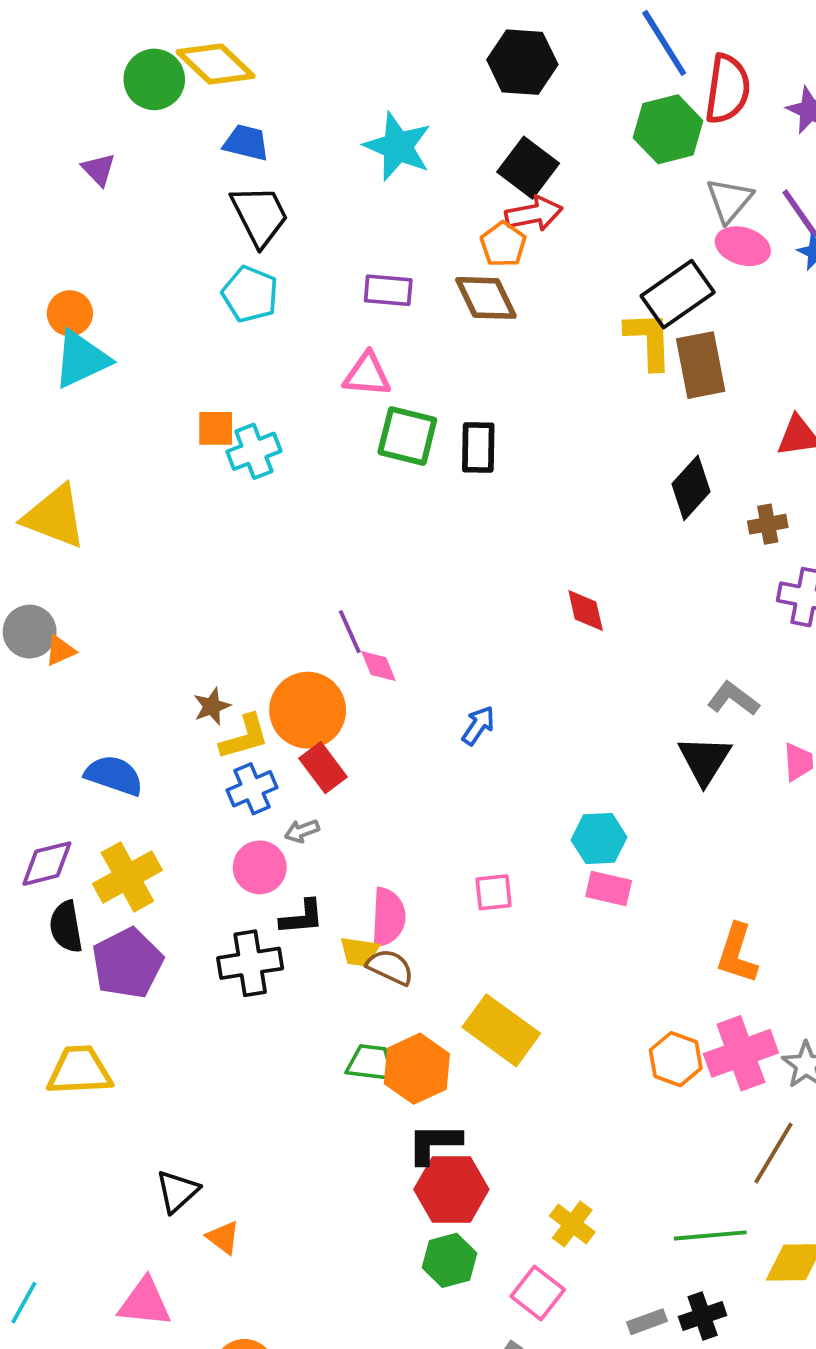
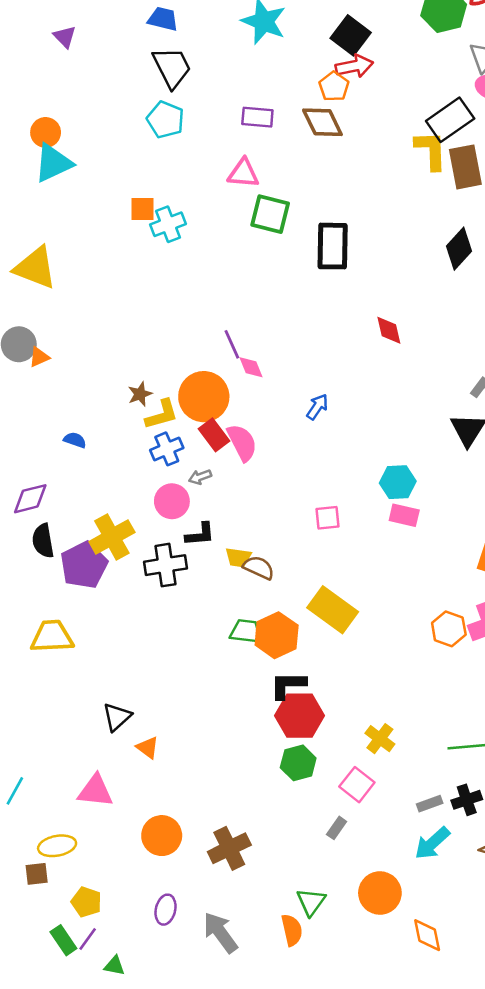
black rectangle: (478, 448) -> (333, 246), moved, size x1.4
blue semicircle: (114, 775) -> (75, 440), size x0.6
yellow cross: (127, 877) -> (112, 537), moved
pink semicircle: (388, 917) -> (242, 443), moved, turned -30

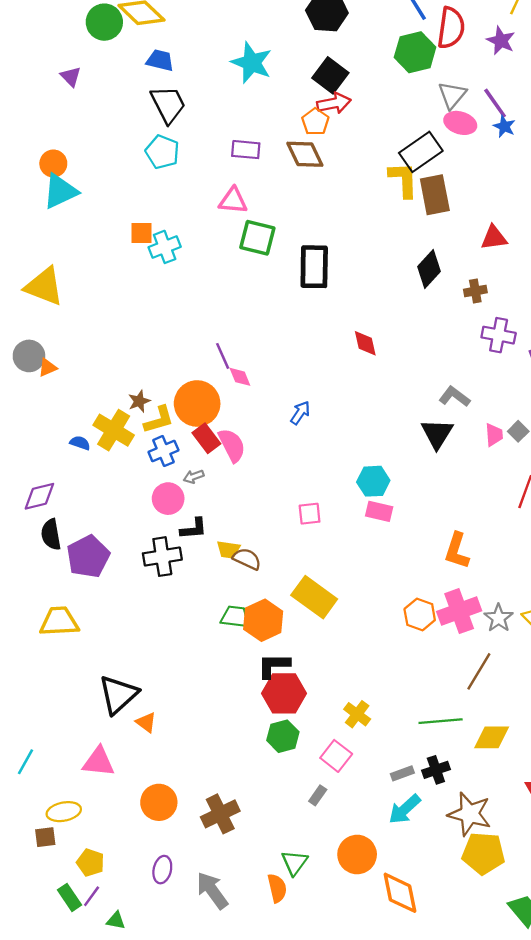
yellow cross: (112, 537) -> (114, 430), moved, turned -30
black triangle: (117, 717) -> (118, 695), size x1.5
orange diamond: (427, 935) -> (400, 893), size x1.4

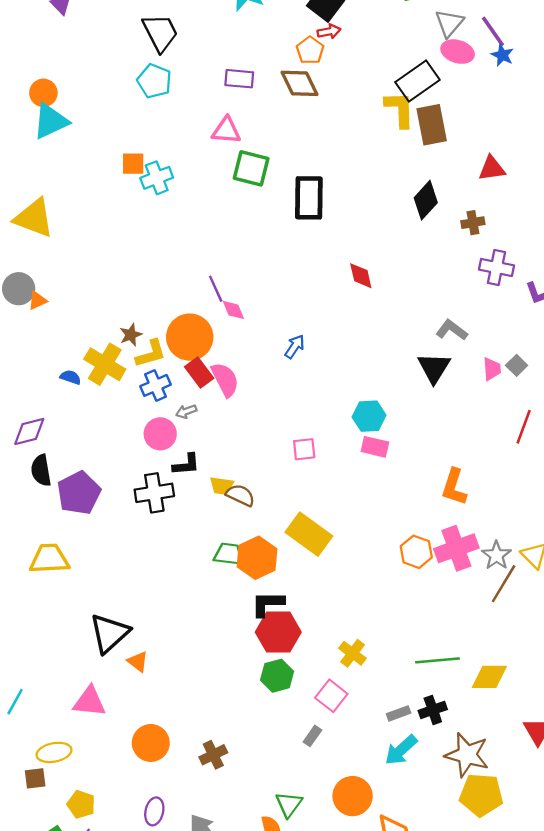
red arrow: (334, 103) -> (329, 31), size x0.7
brown line: (479, 671) -> (504, 584), moved
brown cross: (220, 814) -> (213, 755), size x0.7

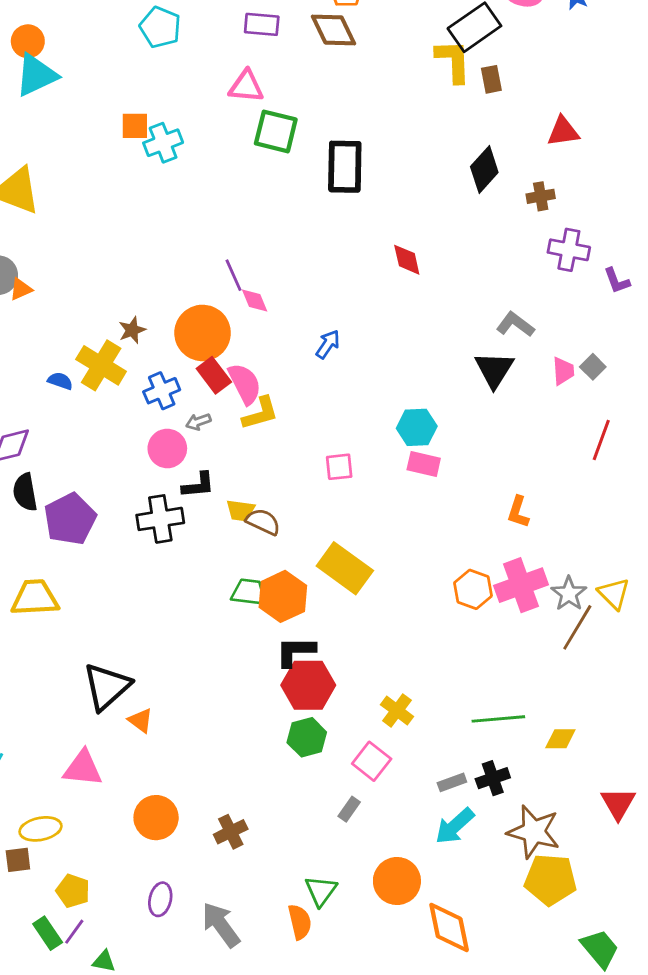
brown rectangle: (432, 125) -> (491, 79), size x0.6
yellow L-shape: (151, 354) -> (260, 413), moved
orange L-shape: (454, 487) -> (518, 512), size x0.7
yellow diamond: (489, 677) -> (560, 739), size x0.7

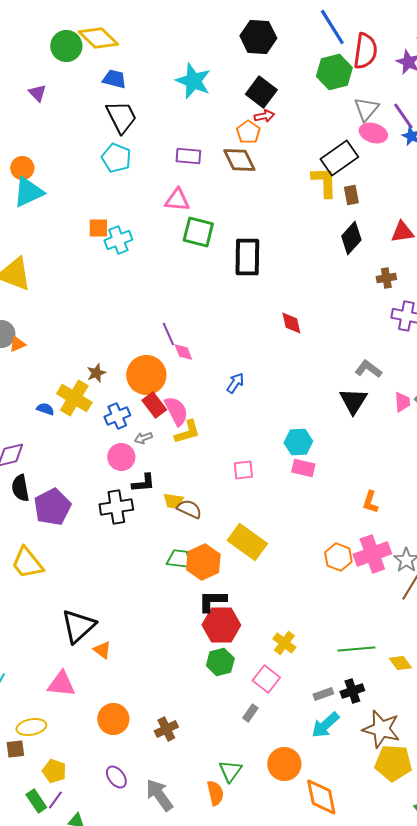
black diamond: (484, 170) -> (351, 238), moved
yellow trapezoid: (35, 598) -> (27, 563), turned -126
yellow diamond: (560, 739) -> (400, 663), turned 55
purple ellipse: (160, 899) -> (116, 777), turned -50

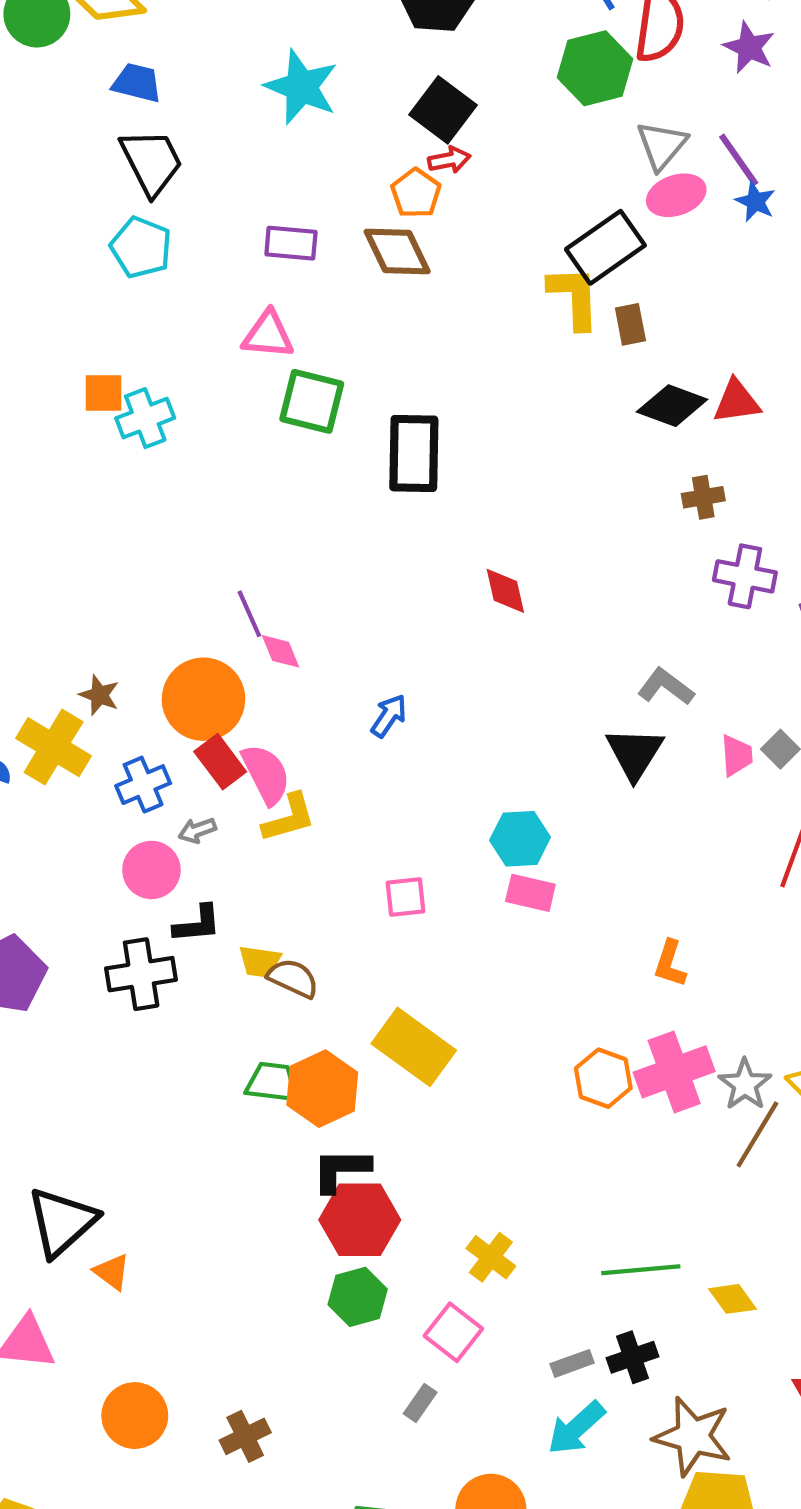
pink ellipse: (373, 133) -> (676, 195), turned -36
black diamond: (351, 238) -> (672, 406), moved, turned 68
brown star: (96, 373) -> (99, 695), turned -30

